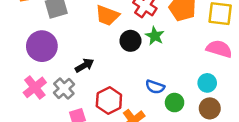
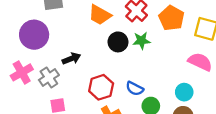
green star: (155, 36) -> (141, 41), turned 30
red hexagon: (109, 100) -> (101, 87), moved

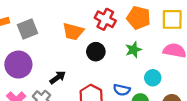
green star: (141, 41) -> (133, 50), moved
cyan circle: (184, 92) -> (153, 78), moved

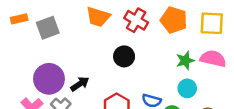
orange trapezoid: (73, 31) -> (98, 17), moved
green star: (133, 50) -> (185, 61), moved
purple circle: (18, 65) -> (49, 79), moved

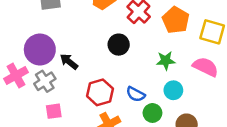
green star: (185, 61) -> (166, 61), moved
black arrow: (80, 84) -> (69, 62), turned -120

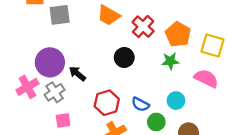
green star: (166, 61) -> (170, 61), moved

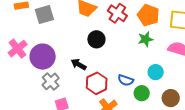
black circle: (124, 57) -> (96, 39), moved
black arrow: (77, 74) -> (79, 64), moved
pink cross: (27, 87) -> (18, 49), moved

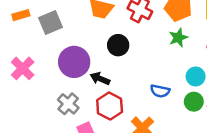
purple circle: (43, 57) -> (74, 62), moved
red hexagon: (97, 83) -> (110, 106), moved
green circle: (142, 93) -> (194, 102), moved

